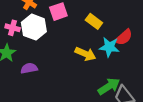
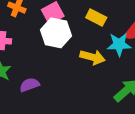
white hexagon: (34, 27) -> (56, 33), moved

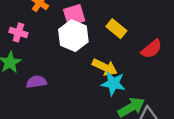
cyan star: (119, 44) -> (113, 83), moved

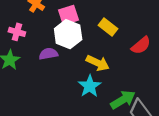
purple semicircle: (36, 82) -> (48, 54), moved
cyan star: (113, 83) -> (90, 86), moved, turned 30

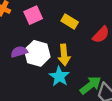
white hexagon: (68, 34) -> (37, 53), moved
yellow arrow: (98, 63) -> (64, 55), turned 66

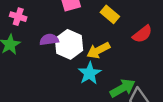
yellow arrow: (64, 55) -> (98, 50), turned 60

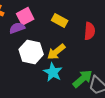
red semicircle: (142, 34) -> (90, 31), turned -36
purple semicircle: (49, 40) -> (17, 28), moved

